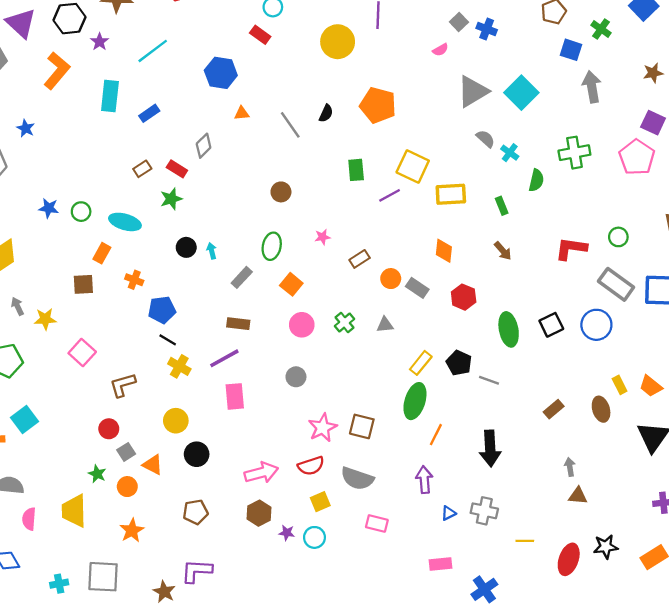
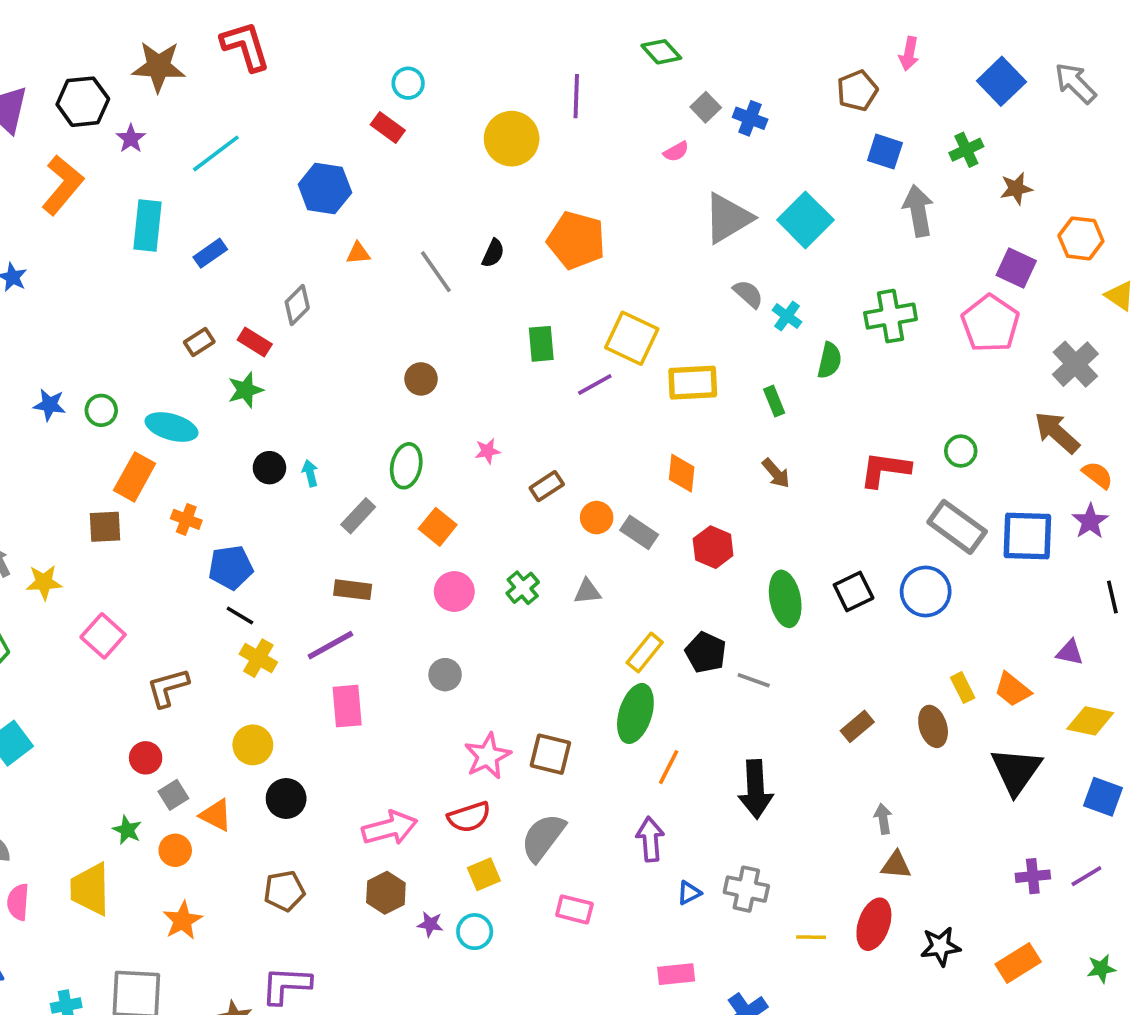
green cross: (601, 29) -> (966, 150), moved, turned 30
orange rectangle: (102, 253) -> (135, 477), size x1.4
gray semicircle: (357, 478) -> (543, 837), turned 108
red ellipse: (569, 559) -> (874, 924), moved

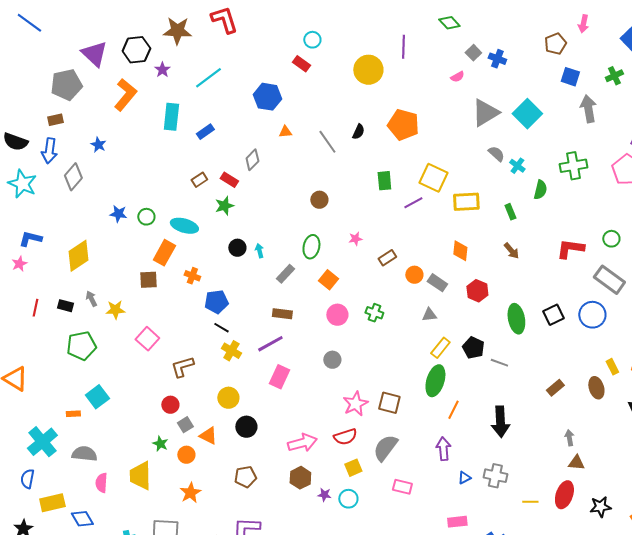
green cross: (523, 588) -> (374, 313), turned -30
gray triangle: (587, 591) -> (429, 315), moved
pink rectangle: (347, 706) -> (279, 377), turned 30

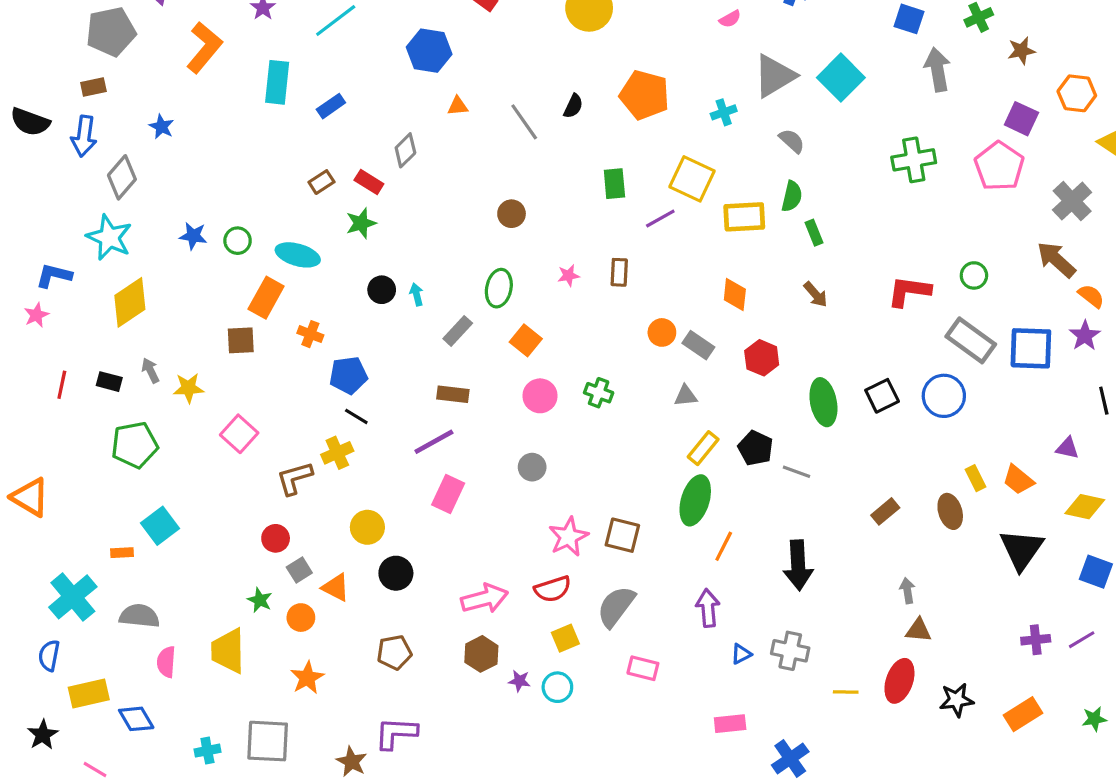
cyan cross: (517, 166) -> (724, 112), moved, turned 35
cyan star: (22, 184) -> (109, 237), moved
green semicircle: (540, 190) -> (792, 196), moved
brown rectangle: (387, 258) -> (619, 272), moved, turned -54
yellow cross: (231, 351) -> (337, 453), moved, turned 36

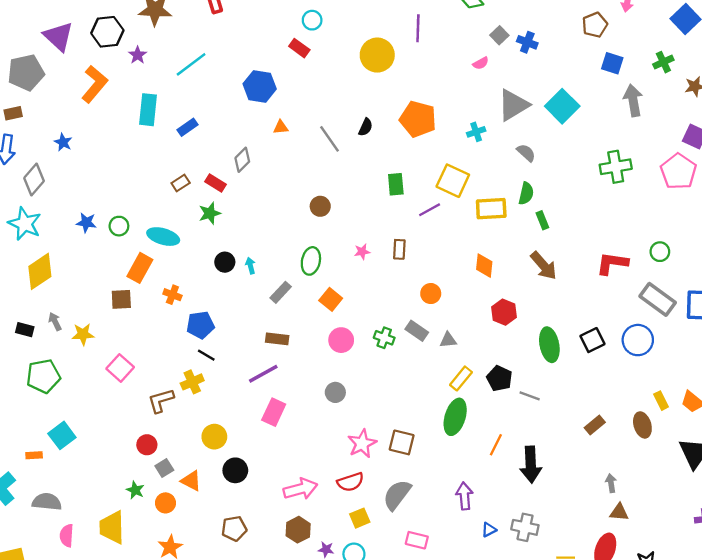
brown arrow: (816, 294) -> (544, 266), size x1.5
gray rectangle: (698, 345) -> (417, 331), moved
orange line: (724, 546) -> (496, 445), moved

